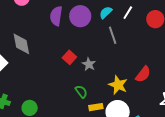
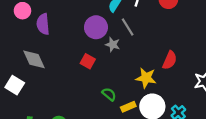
purple semicircle: (56, 16) -> (43, 24), moved
purple circle: (80, 16) -> (96, 27), moved
gray star: (89, 64) -> (113, 45), moved

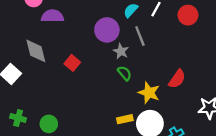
purple semicircle: (43, 24) -> (52, 16), turned 84
red square: (88, 61) -> (72, 63), moved
green semicircle: (109, 94) -> (125, 73), moved

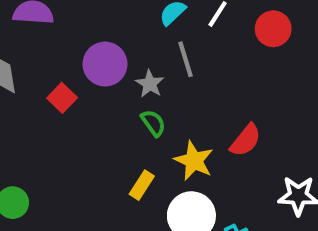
purple circle: (107, 30) -> (105, 64), moved
yellow rectangle: (125, 119) -> (142, 185), moved, turned -49

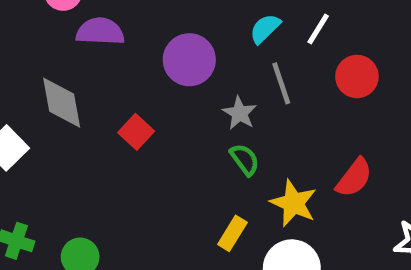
red circle: (273, 29) -> (357, 76), moved
purple circle: (105, 64) -> (189, 60), moved

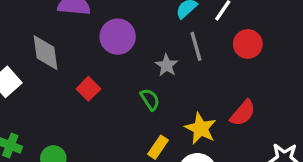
purple circle: (189, 60) -> (118, 37), moved
red square: (136, 132) -> (88, 89), moved
green semicircle: (245, 160) -> (150, 99), moved

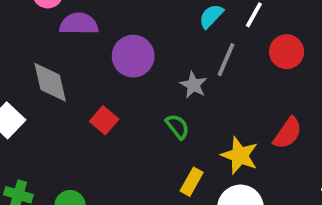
gray line: (196, 46) -> (226, 60), turned 44

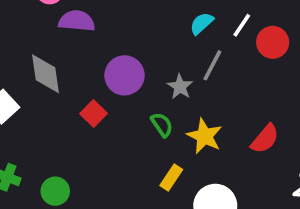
red circle: (287, 52) -> (273, 42), moved
purple circle: (133, 56) -> (124, 75), moved
yellow star: (240, 156) -> (205, 136), moved

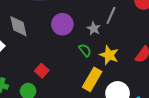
red square: (93, 113) -> (42, 71), moved
yellow rectangle: (171, 178) -> (92, 79), size x1.6

